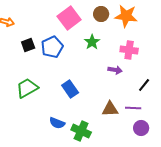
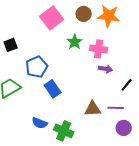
blue pentagon: (52, 47) -> (37, 67), moved
pink cross: (129, 50) -> (99, 49), moved
purple arrow: (115, 70) -> (106, 69), moved

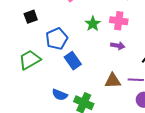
green star: (75, 42) -> (93, 24), moved
purple arrow: (106, 69) -> (118, 46), moved

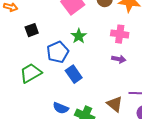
green star: (93, 24) -> (79, 36), moved
brown triangle: (113, 81) -> (115, 104), moved, turned 42

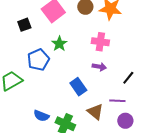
black square: (32, 30) -> (24, 25), moved
blue rectangle: (74, 74) -> (78, 87), moved

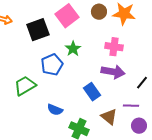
black square: (24, 25) -> (38, 30), size x1.6
purple arrow: (99, 67) -> (113, 72), size x1.6
blue semicircle: (41, 116) -> (55, 110), moved

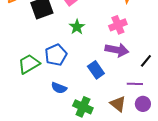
pink cross: (114, 47) -> (118, 25), turned -30
blue pentagon: (52, 65) -> (56, 55), moved
brown triangle: (109, 117) -> (118, 104), moved

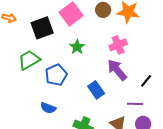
purple arrow: (117, 50) -> (117, 70), turned -140
green trapezoid: (29, 64) -> (29, 60), moved
blue semicircle: (59, 88) -> (48, 108), moved

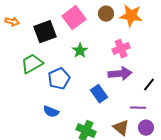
purple arrow: (117, 70) -> (120, 74), turned 125

